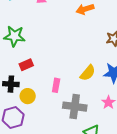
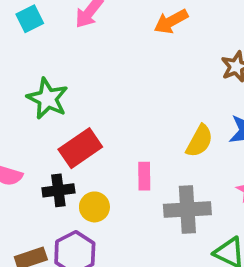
green star: (14, 36) -> (48, 99), turned 30
red rectangle: (26, 65) -> (80, 148), size x1.5

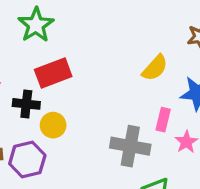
yellow semicircle: (199, 141) -> (155, 68), moved
pink rectangle: (144, 176) -> (163, 120), moved

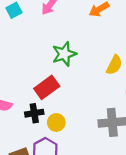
green star: (36, 25) -> (64, 54), moved, turned 30

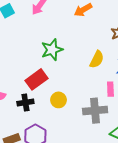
yellow circle: (56, 122) -> (58, 100), moved

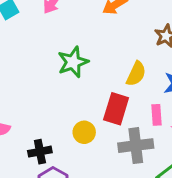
red rectangle: (36, 79) -> (116, 109), moved, turned -35
black cross: (25, 103) -> (40, 152), moved

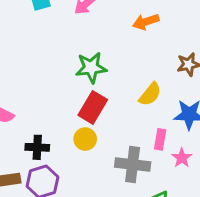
red rectangle: (116, 109) -> (93, 107), moved

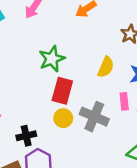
gray cross: (133, 165) -> (94, 117), moved, turned 32

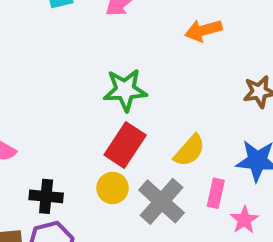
yellow semicircle: (106, 67) -> (189, 151), moved

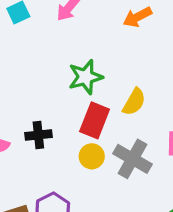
yellow semicircle: (189, 151) -> (134, 102), moved
black cross: (46, 196) -> (38, 135), moved

